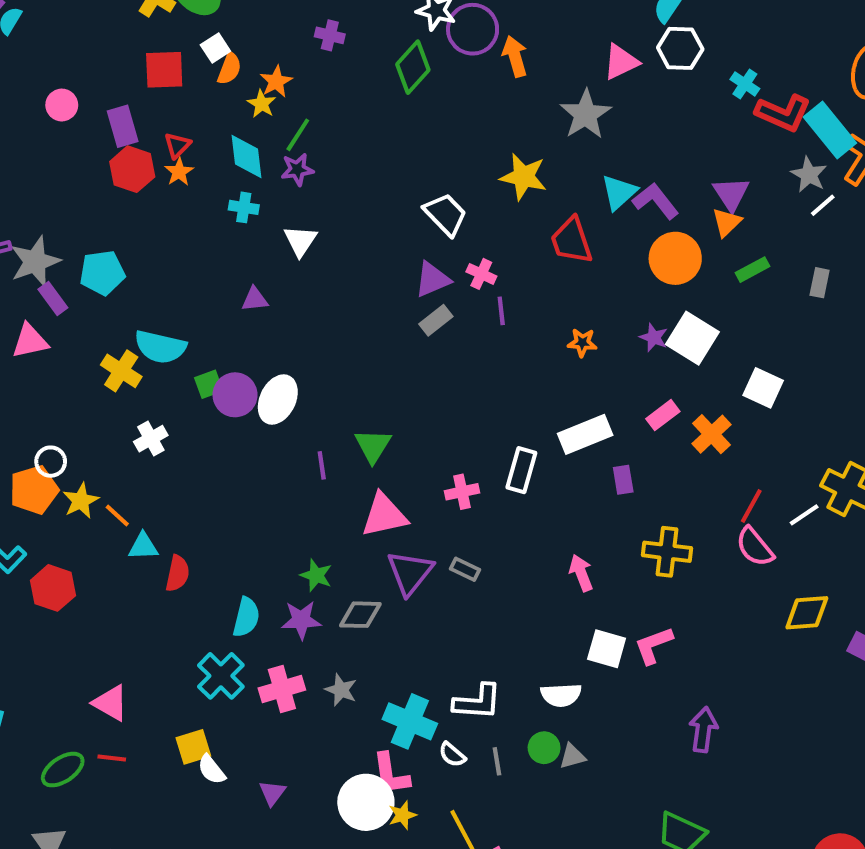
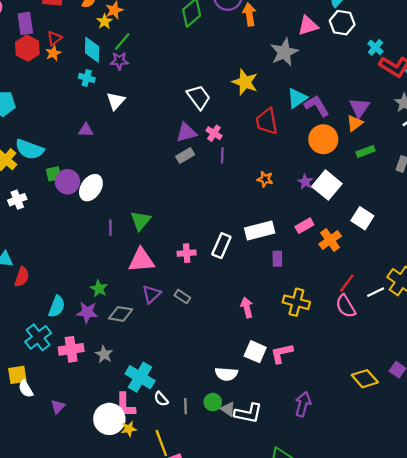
purple triangle: (410, 573) -> (151, 294), size x0.7
yellow diamond: (807, 613) -> (365, 379), moved, turned 45
white L-shape: (477, 702) -> (248, 413), moved
gray triangle: (572, 756) -> (228, 409), turned 42

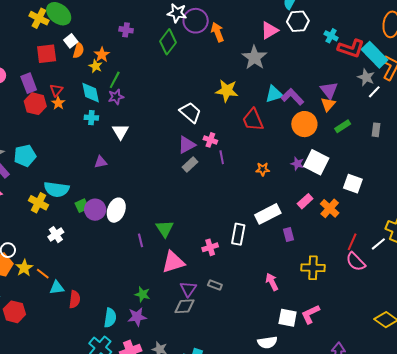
cyan triangle: (297, 98) -> (274, 94), turned 30
gray diamond: (121, 314) -> (184, 306), moved

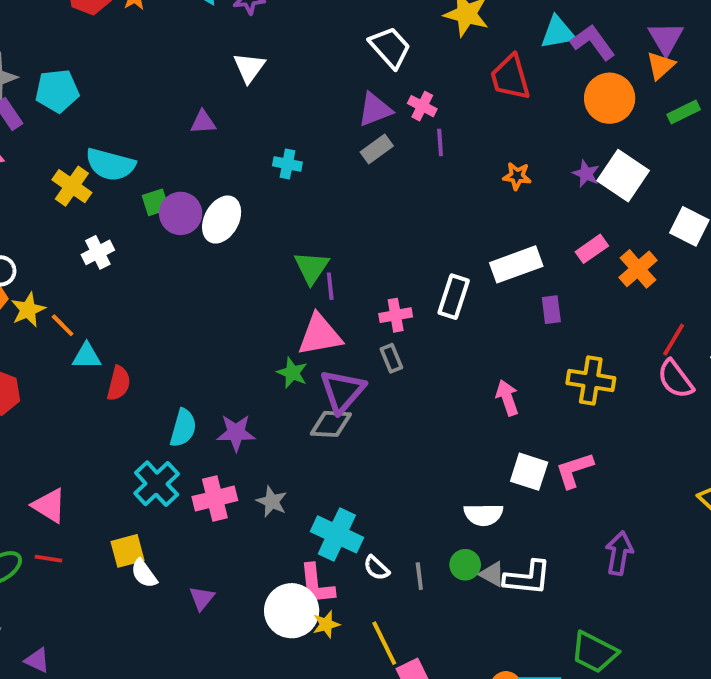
cyan cross: (91, 118) -> (287, 164), moved
purple line: (141, 240) -> (330, 286), moved
gray rectangle: (215, 285) -> (391, 358), moved, turned 40
purple triangle: (188, 289) -> (342, 391), size x1.4
green star: (142, 294) -> (292, 373), moved

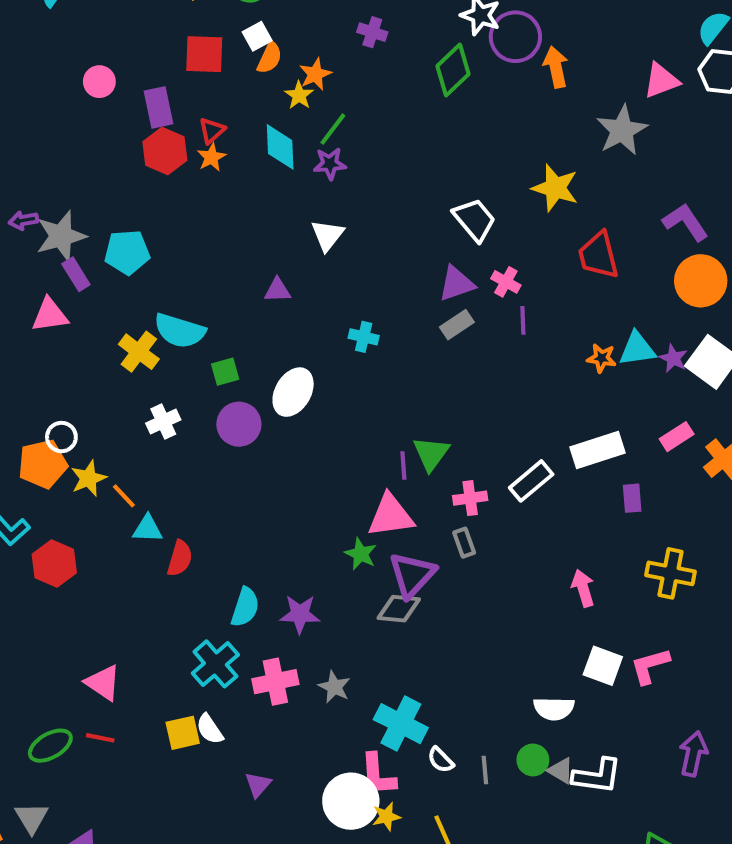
cyan triangle: (558, 33) -> (637, 349), moved
purple circle: (181, 213) -> (239, 424), moved
green triangle: (312, 268) -> (431, 454), moved
white rectangle: (454, 297) -> (531, 481), turned 30
white semicircle: (144, 573) -> (210, 729), moved

